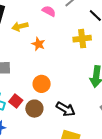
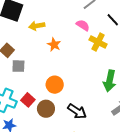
pink semicircle: (49, 11) -> (83, 25), moved
yellow cross: (82, 39) -> (98, 42), turned 30

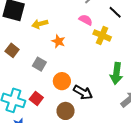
gray square: (18, 66) -> (39, 64), moved, turned 32
brown circle: (46, 109) -> (66, 111), moved
black arrow: (77, 111) -> (83, 92), moved

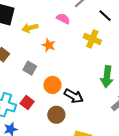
pink semicircle: (86, 20) -> (63, 19), moved

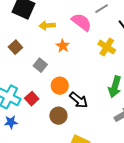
pink semicircle: (63, 19) -> (82, 22), size x1.5

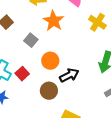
orange star: (63, 46) -> (53, 21), size x1.5
black arrow: (79, 100) -> (69, 75), turned -66

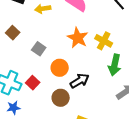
orange star: (53, 21) -> (78, 38), moved
yellow cross: (97, 22) -> (104, 41), moved

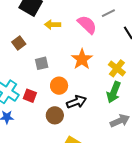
yellow cross: (104, 41) -> (117, 68), moved
gray square: (39, 49) -> (42, 63), turned 32
red square: (33, 83) -> (30, 96), turned -32

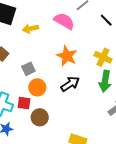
orange circle: (59, 86) -> (37, 87), moved
black arrow: (76, 102) -> (70, 84), moved
brown circle: (55, 115) -> (40, 117), moved

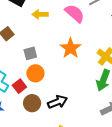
black arrow: (70, 84) -> (58, 102), moved
red square: (24, 103) -> (19, 86), turned 32

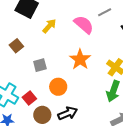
yellow arrow: (40, 14) -> (49, 26), turned 133
orange circle: (35, 73) -> (58, 87), moved

